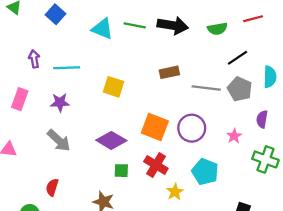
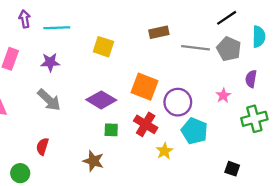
purple circle: (192, 128) -> (178, 102), moved
green cross: (265, 159) -> (254, 119), turned -35

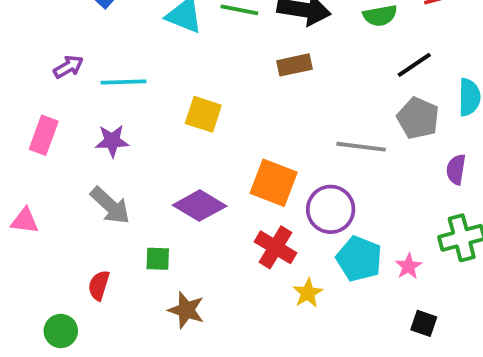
purple arrow: (25, 19) -> (68, 67), turned 70
brown rectangle: (159, 32) -> (295, 65), moved
gray line: (196, 48) -> (361, 147), moved
pink star: (223, 95) -> (409, 266), moved
green square: (111, 130) -> (158, 259), moved

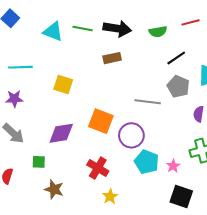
purple diamond: (200, 206) -> (61, 133), turned -40
red cross: (276, 247) -> (98, 168), moved
yellow star: (308, 293) -> (110, 196), moved
black square: (424, 323) -> (181, 196), size x1.6

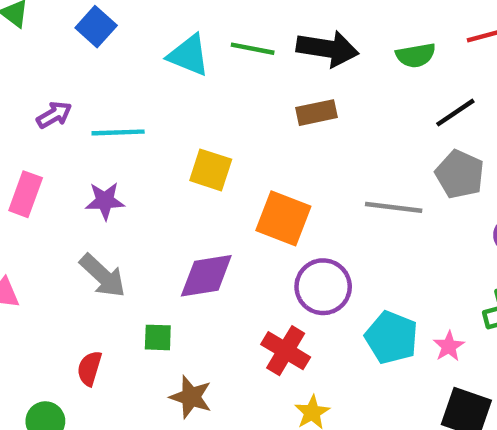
orange square: (101, 121) -> (283, 218), moved
purple circle: (131, 135) -> (323, 287), moved

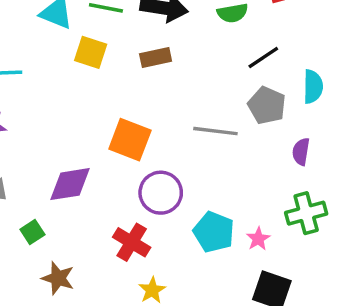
yellow square: (211, 170) -> (91, 52), moved
green square: (158, 337) -> (32, 232), turned -35

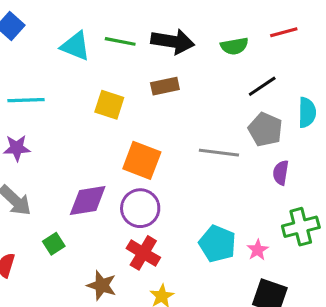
yellow square: (91, 52) -> (109, 105), moved
purple semicircle: (301, 152) -> (281, 173), moved
purple circle: (161, 193) -> (140, 208), moved
brown star: (58, 278) -> (102, 285), moved

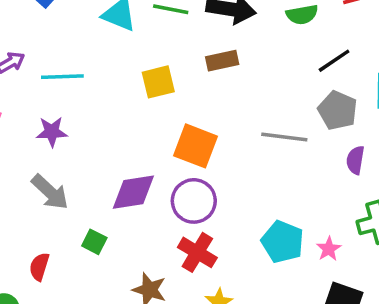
yellow square: (109, 105) -> (158, 82), turned -32
green square: (54, 244) -> (94, 242), turned -30

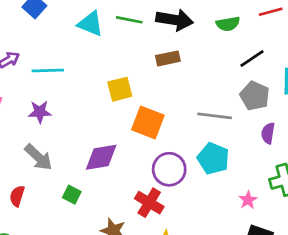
yellow square: (158, 82) -> (120, 89), moved
purple circle: (194, 201) -> (169, 169), moved
cyan pentagon: (283, 242) -> (213, 159), moved
red semicircle: (39, 267) -> (17, 196), moved

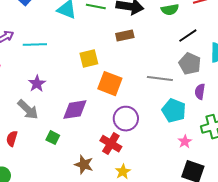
purple star: (40, 112) -> (37, 84), moved, turned -30
cyan pentagon: (213, 159) -> (174, 111), moved

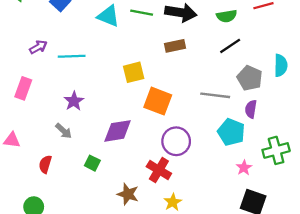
black line: (188, 36) -> (230, 46), moved
purple semicircle: (200, 92) -> (251, 109), moved
gray arrow: (28, 110) -> (64, 131), size x0.7

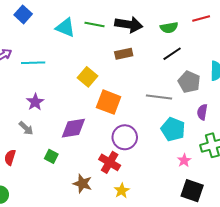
yellow square: (134, 72) -> (87, 77), turned -36
purple semicircle: (251, 109) -> (202, 112), moved

